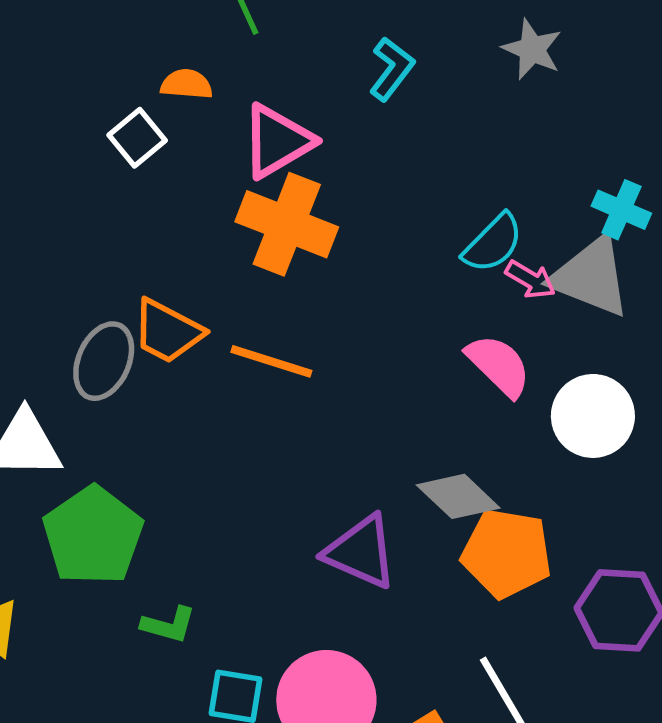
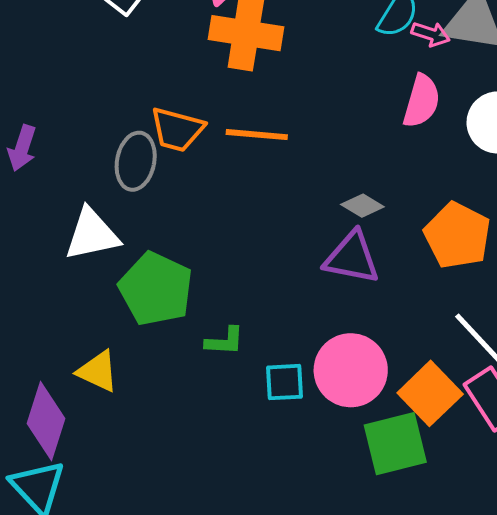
pink semicircle: (499, 365) -> (422, 101), turned 74
gray diamond: (458, 496) -> (362, 206), moved, size x0.7
orange pentagon: (507, 553) -> (457, 235), turned 30

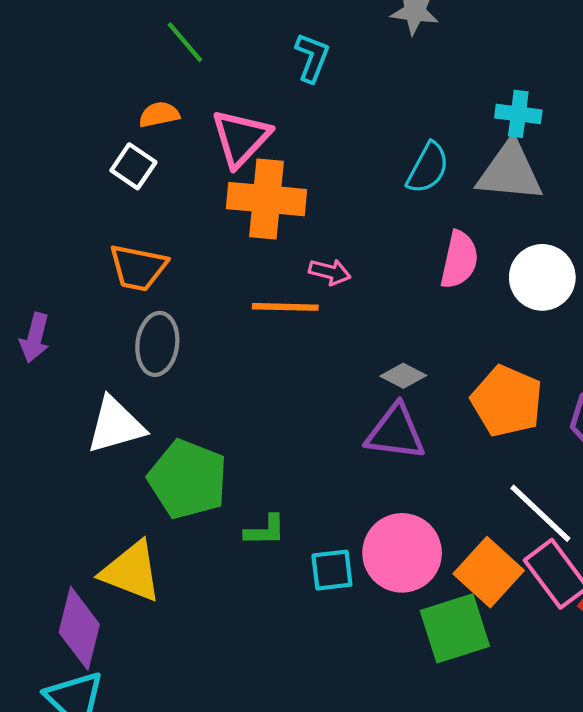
pink arrow: (431, 34) -> (330, 272), moved
orange trapezoid: (177, 129) -> (138, 268), moved
yellow triangle: (98, 371) -> (131, 571), size x1.4

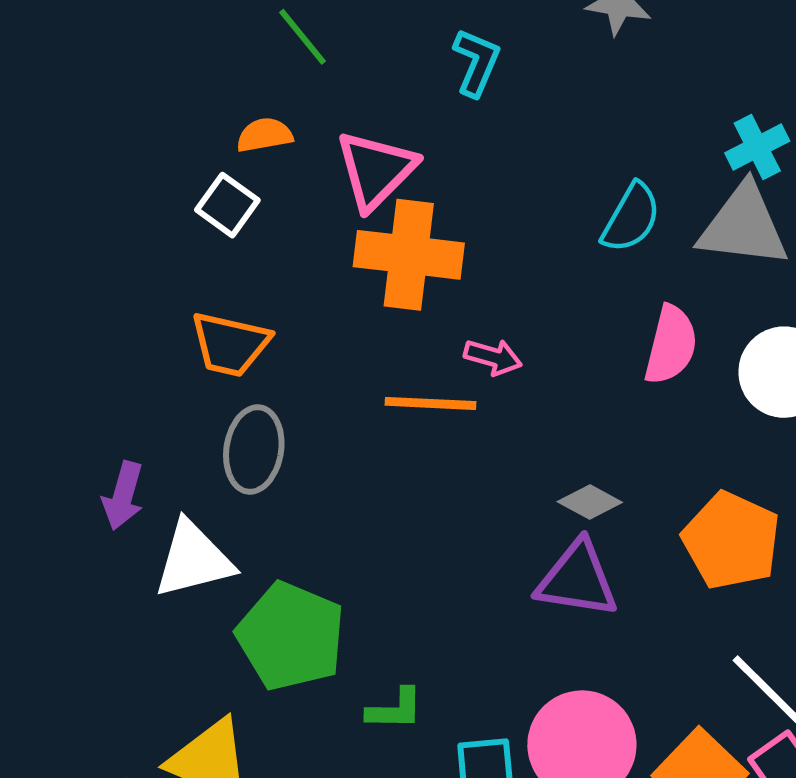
cyan cross: (518, 114) -> (757, 147), turned -36
purple arrow: (35, 338) -> (123, 496), moved

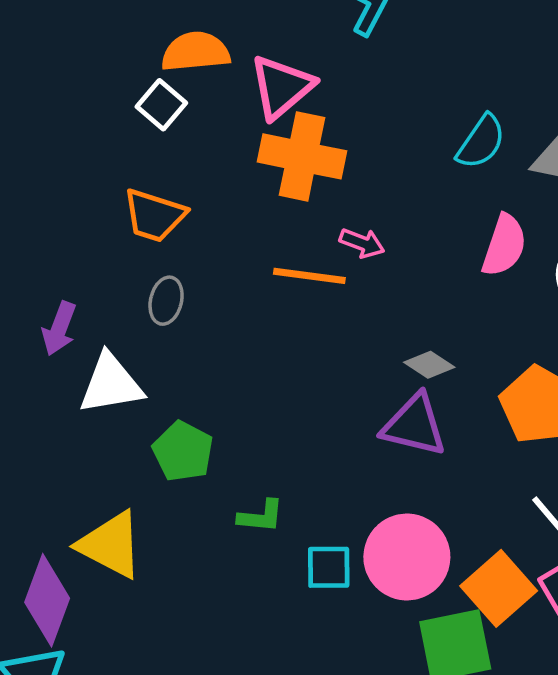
orange semicircle: (265, 135) -> (196, 52), size x1.5
gray ellipse: (254, 449) -> (166, 301), size x0.7
green pentagon: (291, 636) -> (183, 451), size x0.7

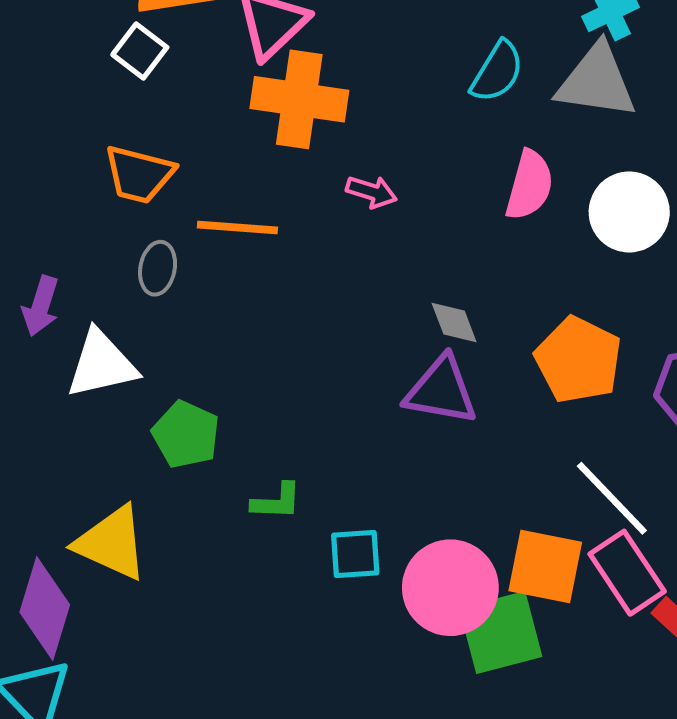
orange line: (309, 276) -> (237, 227), moved
gray diamond: (429, 365) -> (454, 323), turned 39
pink circle: (407, 557) -> (450, 588), moved
orange square: (499, 588) -> (545, 566), turned -34

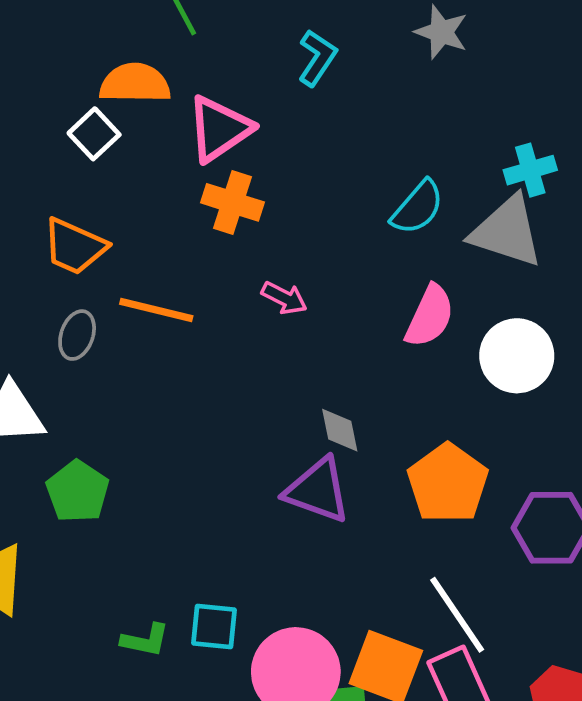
orange cross: (299, 99) -> (232, 202), size x0.7
green L-shape: (277, 501) -> (145, 640), moved

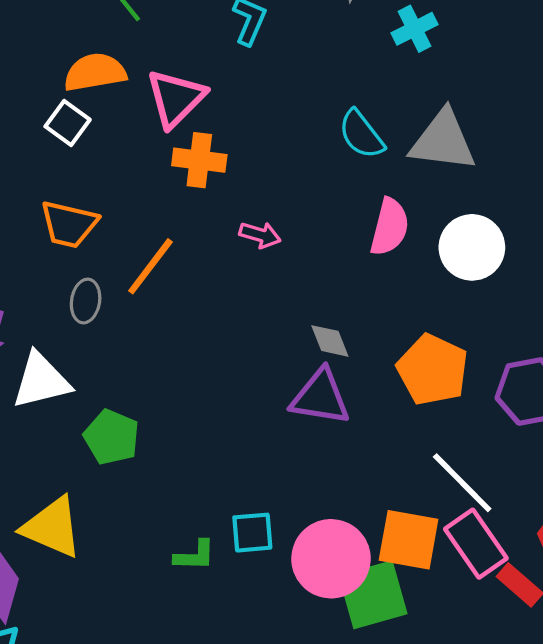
cyan cross: (530, 170) -> (415, 29), moved
cyan semicircle: (418, 207) -> (361, 134), turned 112
orange line: (156, 310) -> (150, 266), turned -56

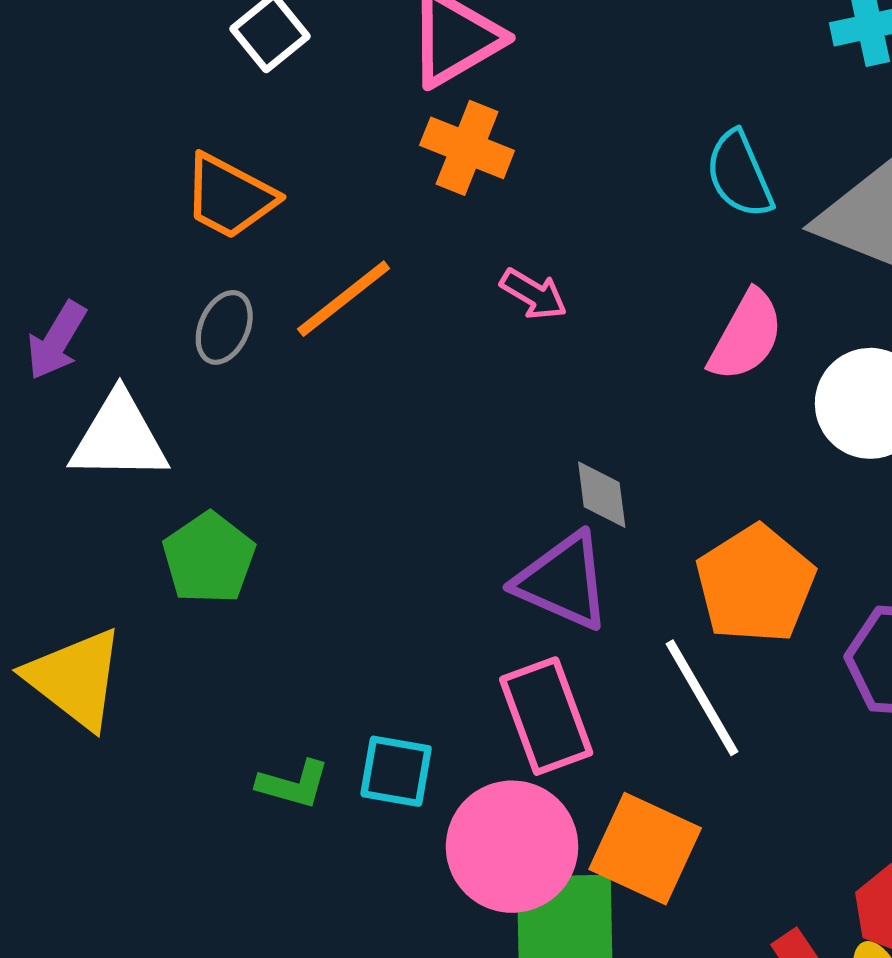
white line: (462, 483) -> (702, 698), moved
pink rectangle: (476, 544) -> (546, 716), moved

